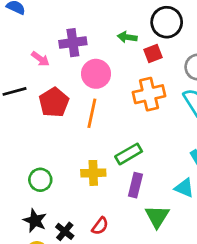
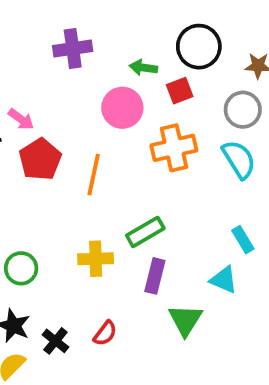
purple cross: (73, 43) -> (73, 49), moved
pink arrow: (40, 59) -> (21, 119), moved
pink circle: (96, 74) -> (122, 108), moved

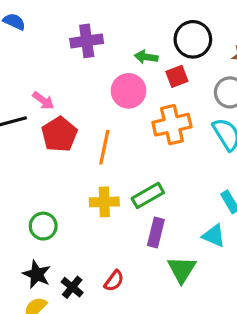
yellow cross: (96, 259) -> (104, 202), moved

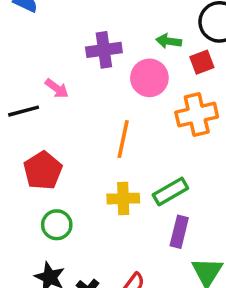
purple cross: (87, 41) -> (104, 50), moved
red pentagon: (59, 134) -> (43, 171), moved

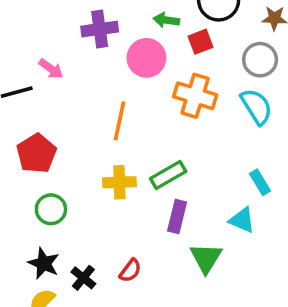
orange cross: (197, 115) -> (195, 96), turned 30

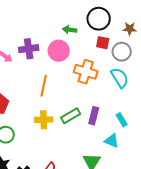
purple cross: (100, 29) -> (29, 49), moved
red square: (201, 42) -> (103, 43), moved, turned 32
purple rectangle: (177, 217) -> (94, 116), moved

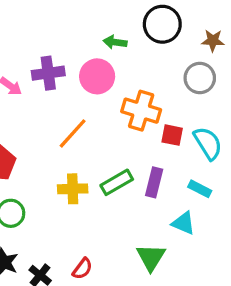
red square: (103, 43) -> (172, 135), moved
cyan semicircle: (120, 78) -> (208, 143), moved
orange line: (44, 86) -> (73, 133), turned 30
cyan rectangle: (122, 120) -> (200, 189), turned -32

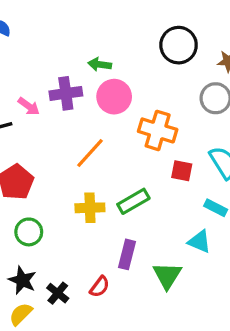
green arrow: (115, 42) -> (100, 64), moved
red square: (172, 135) -> (182, 171), moved
purple rectangle: (154, 182) -> (127, 254), moved

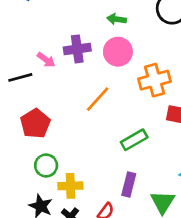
green arrow: (100, 64) -> (117, 19), moved
orange cross: (158, 130) -> (155, 80), turned -32
yellow cross: (90, 208) -> (70, 186), moved

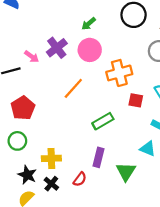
green arrow: (117, 19) -> (89, 24), turned -48
purple cross: (77, 49) -> (57, 48), turned -30
green circle: (46, 166) -> (17, 141), moved

